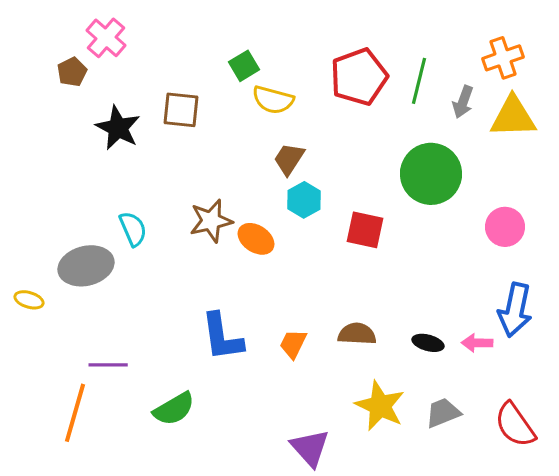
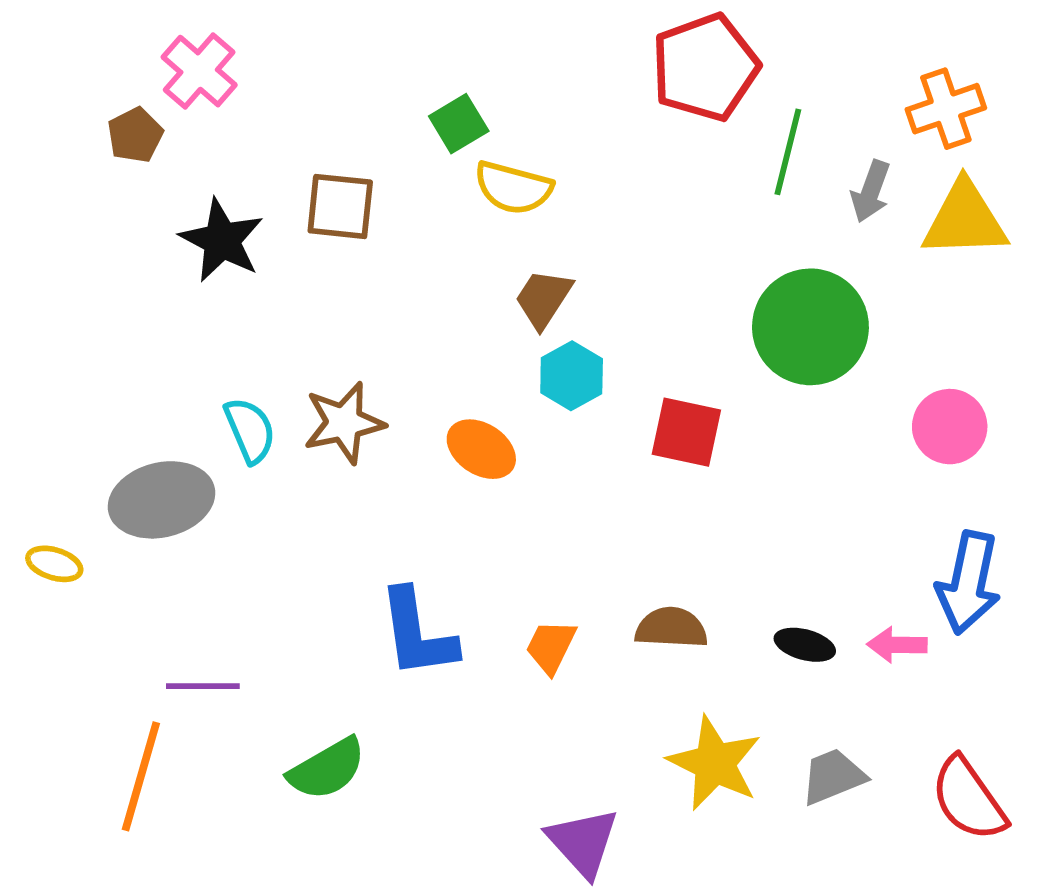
red pentagon: (359, 77) -> (705, 67), moved
brown star: (211, 221) -> (344, 423), moved

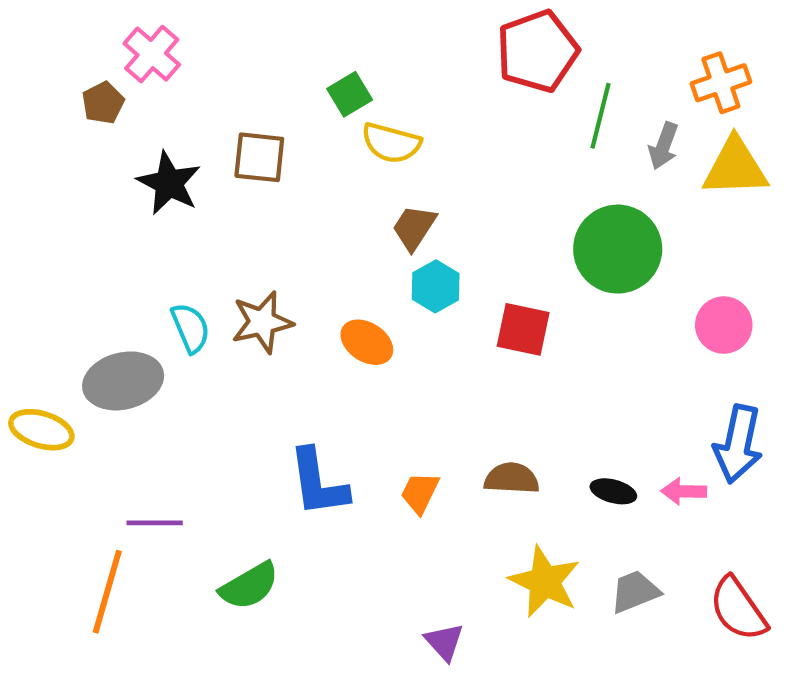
yellow ellipse: (54, 564) -> (41, 430), size x1.5
purple triangle: (583, 842) -> (444, 642), size x0.7

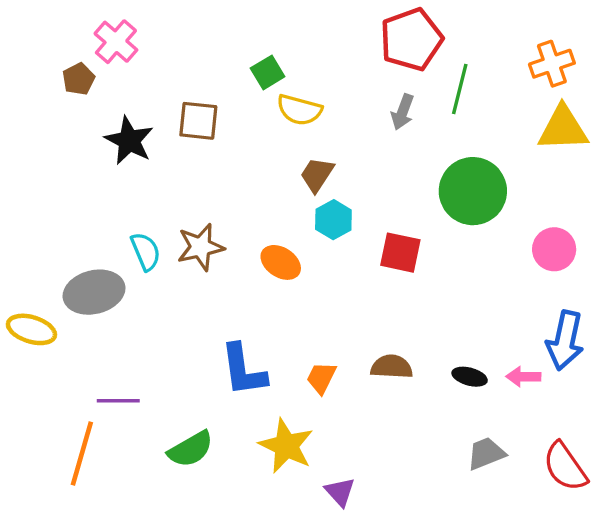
gray arrow: (664, 146) -> (403, 112), moved
yellow star: (545, 582) -> (286, 446), moved

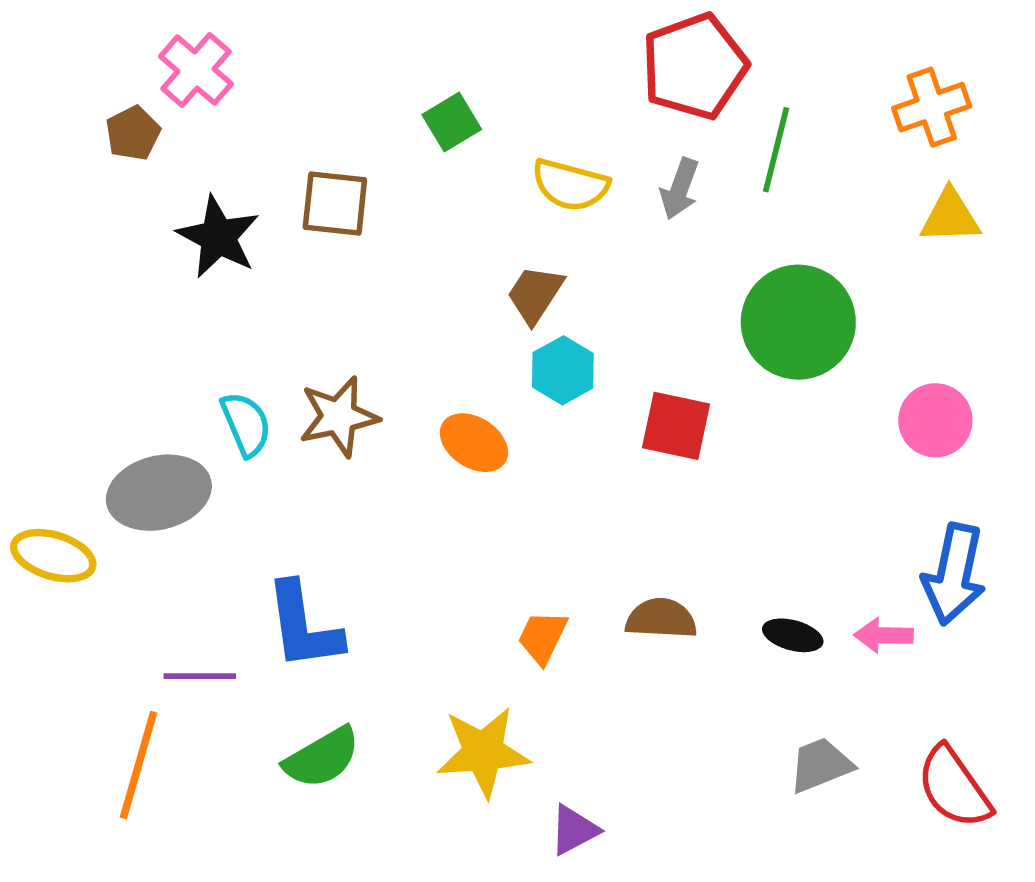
yellow semicircle: (299, 110) -> (570, 185), moved
yellow triangle: (563, 128) -> (950, 216), size x0.7
blue L-shape: (243, 370) -> (303, 626), moved
yellow star: (286, 446) -> (483, 752), turned -30
purple triangle: (340, 492) -> (574, 830), turned 44

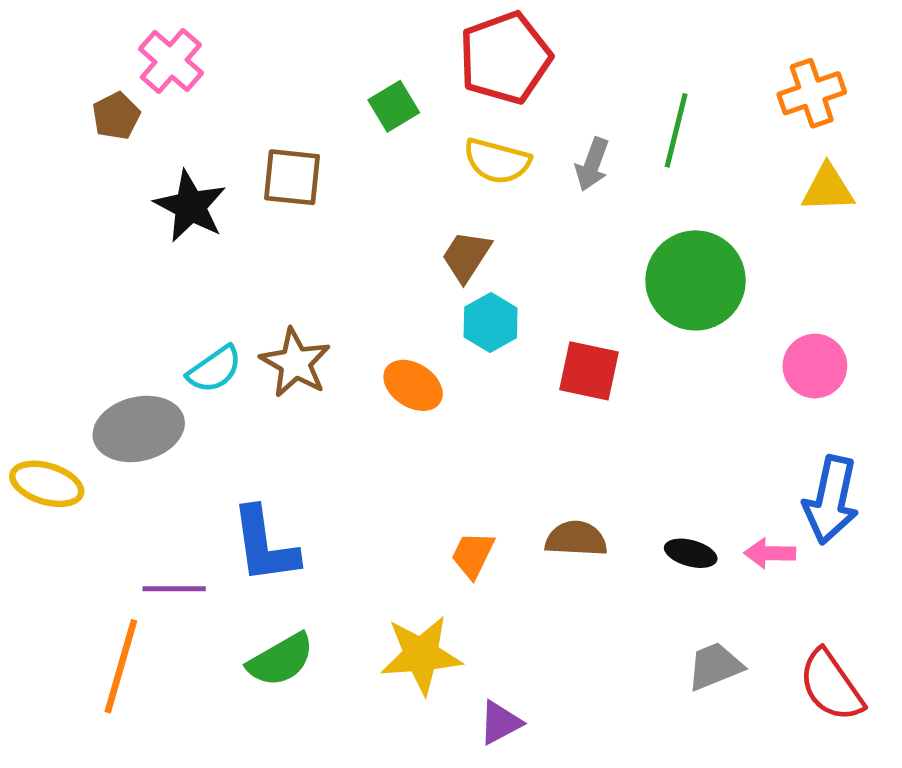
red pentagon: (694, 66) -> (505, 58), moved
brown star: (339, 417) -> (295, 363), turned -30
cyan semicircle: (246, 424) -> (215, 369), turned 78

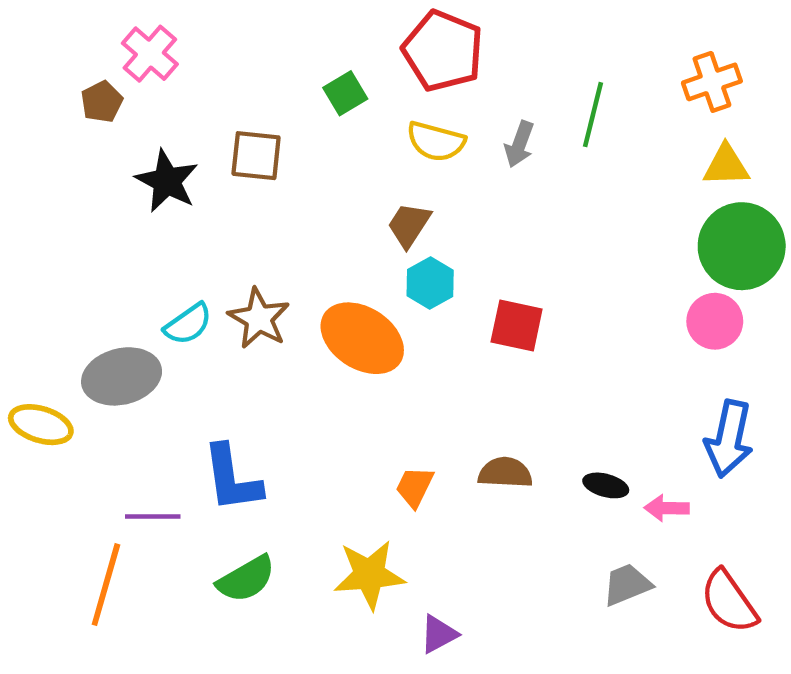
red pentagon: (505, 58) -> (443, 51), turned -30
green circle: (696, 280) -> (742, 246), moved
orange ellipse: (413, 385) -> (362, 338), size x1.6
pink arrow: (770, 553) -> (667, 508), moved

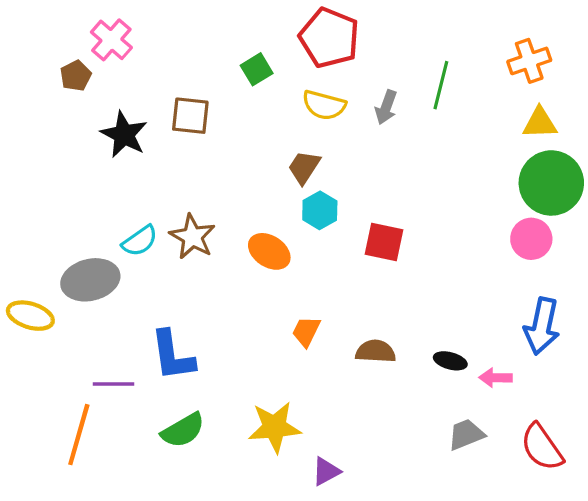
orange ellipse: (362, 338) -> (269, 251), size x0.7
orange trapezoid: (415, 487) -> (306, 331), moved

